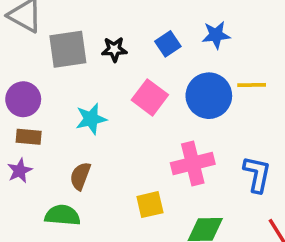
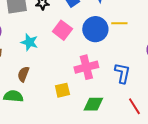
cyan star: (91, 119) -> (29, 42), turned 30

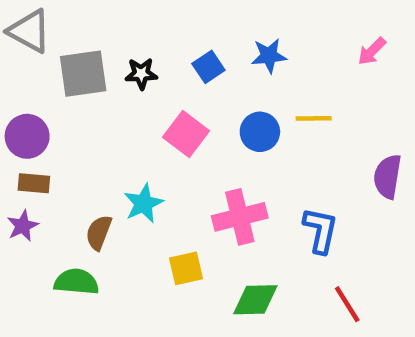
blue circle: (95, 29) -> (260, 132), size x0.7
cyan star: (29, 42) -> (144, 203), moved, turned 30

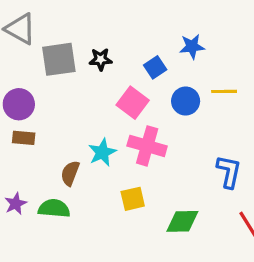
blue square: (208, 67) -> (155, 67), moved
pink cross: (240, 217) -> (147, 146), moved, turned 30
purple star: (23, 226) -> (16, 204), moved

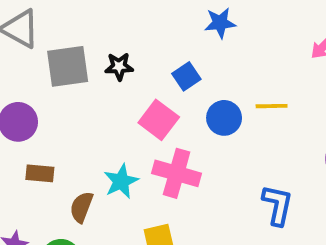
blue star: (192, 47) -> (220, 23), moved
brown rectangle: (24, 138) -> (40, 173), moved

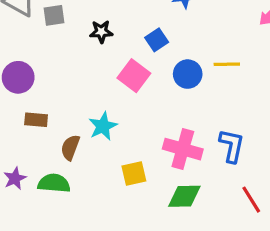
gray square: (68, 66) -> (54, 15), moved, size x0.6
pink cross: (177, 173) -> (183, 149), moved

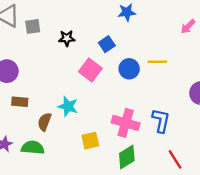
cyan star: (103, 126) -> (68, 106), turned -30
green diamond: (184, 196) -> (127, 157), turned -30

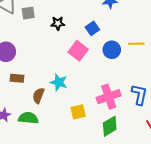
pink cross: (126, 123) -> (109, 97), turned -35

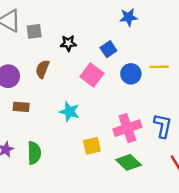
brown semicircle: (38, 96) -> (42, 69), moved
green semicircle: (28, 118) -> (34, 153), turned 84
green diamond: (110, 126) -> (129, 162), turned 75

